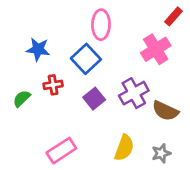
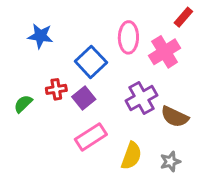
pink ellipse: (101, 25) -> (128, 37), moved
blue star: (38, 49) -> (40, 36), moved
purple square: (94, 99) -> (84, 98), moved
pink rectangle: (61, 151) -> (91, 137), moved

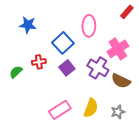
pink cross: (165, 52) -> (118, 49), moved
purple square: (84, 98) -> (67, 68), moved
purple cross: (141, 98) -> (98, 68), turned -30
pink rectangle: (91, 137) -> (60, 110), moved

